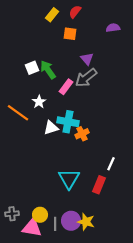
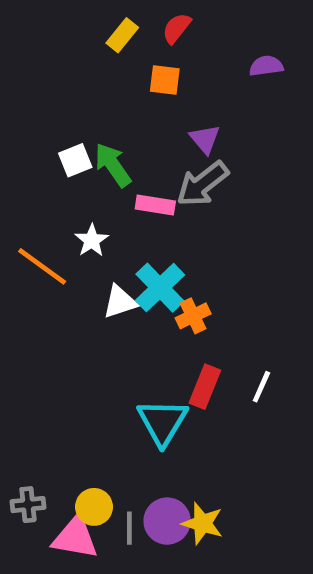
pink rectangle: (66, 87) -> (155, 205), turned 63
cyan cross: (68, 122) -> (160, 288), turned 35
red rectangle: (99, 185) -> (205, 387), moved

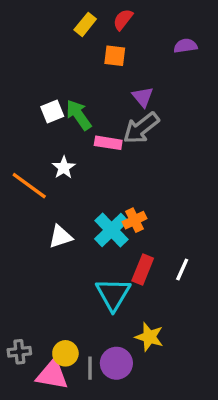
cyan cross: (160, 288) -> (111, 230), moved
white triangle: (120, 302) -> (60, 237), moved
yellow star: (202, 523) -> (149, 337), moved

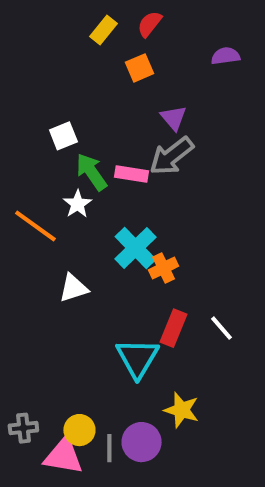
orange square: (115, 56) -> (140, 68), turned -30
green arrow: (79, 115) -> (91, 172), moved
cyan cross: (111, 230) -> (136, 248), moved
white line: (182, 269) -> (222, 328), turned -65

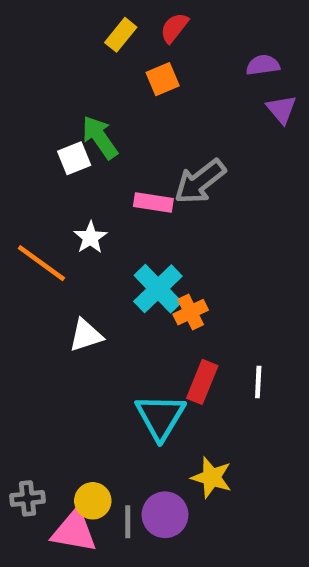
purple triangle: (174, 118) -> (281, 109), moved
green arrow: (91, 172) -> (100, 137), moved
white line: (222, 328) -> (258, 382), turned 44

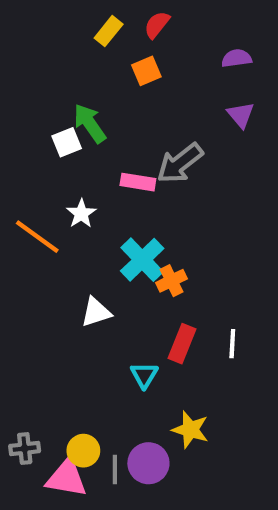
purple triangle: (281, 109) -> (241, 115), moved
white triangle: (86, 335) -> (96, 312), moved
cyan triangle: (160, 417) -> (144, 375), size x0.6

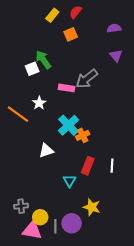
gray cross: (25, 449) -> (21, 206), moved

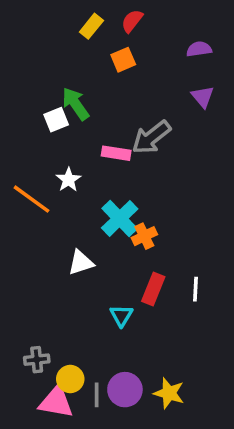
yellow star: (92, 207) -> (169, 393), moved

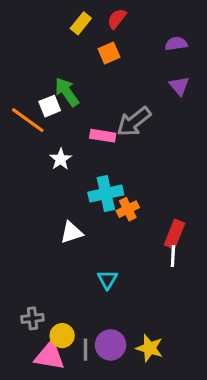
orange line: (31, 199) -> (28, 120), moved
cyan cross: (120, 218) -> (106, 194), turned 32
red rectangle: (153, 289) -> (175, 234), moved

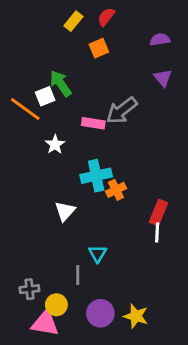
white triangle: (71, 233) -> (65, 211), turned -30
gray line: (86, 350) -> (78, 275), moved

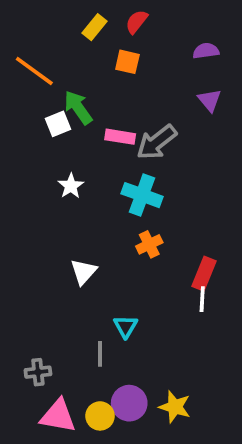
orange square: (99, 48) -> (127, 62), turned 36
orange line: (25, 109) -> (34, 71), moved
pink rectangle: (93, 123) -> (120, 137), moved
cyan cross: (96, 176) -> (142, 195), moved, turned 32
yellow circle: (56, 305) -> (100, 416), moved

